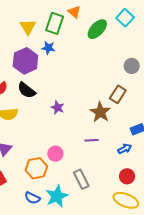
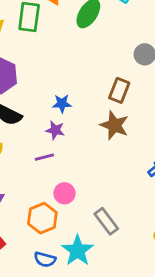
blue star: (48, 48) -> (62, 104), moved
brown rectangle: (118, 94) -> (119, 90), moved
purple line: (91, 140) -> (44, 157), moved

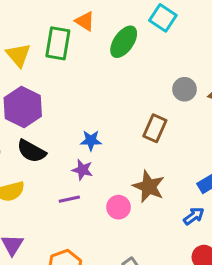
brown star: (114, 125) -> (149, 187), moved
pink circle: (64, 193) -> (119, 207), moved

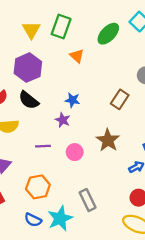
orange triangle: (85, 21) -> (77, 56), moved
purple line: (69, 199) -> (43, 146), moved
pink circle: (119, 207) -> (75, 152), moved

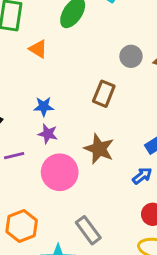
purple star: (63, 120) -> (48, 134), moved
purple line: (43, 146) -> (14, 156), moved
pink circle: (75, 152) -> (60, 172), size x1.6

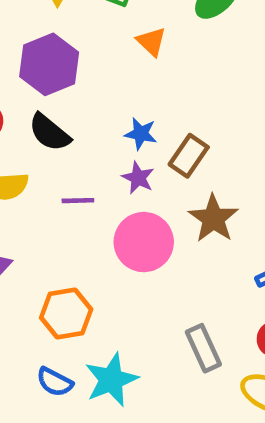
brown rectangle: (104, 94) -> (189, 156), moved
gray rectangle: (88, 230) -> (203, 348), moved

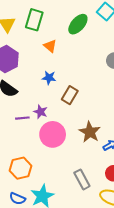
blue star: (141, 134) -> (49, 78), moved
purple star: (138, 178) -> (40, 112), moved
brown star: (213, 219) -> (90, 132), moved

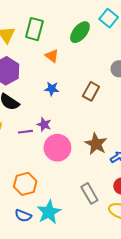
brown rectangle: (70, 95) -> (91, 91), moved

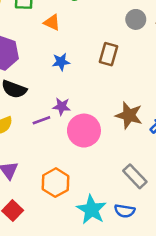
blue semicircle: (23, 216) -> (125, 211), moved

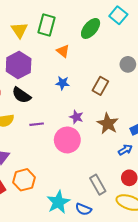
purple star: (62, 106) -> (76, 117), moved
brown star: (129, 115) -> (108, 124), moved
orange hexagon: (56, 183) -> (24, 180), moved

